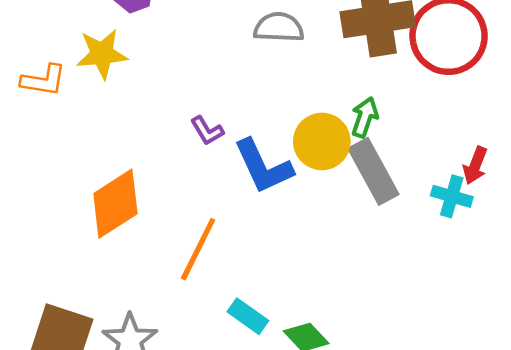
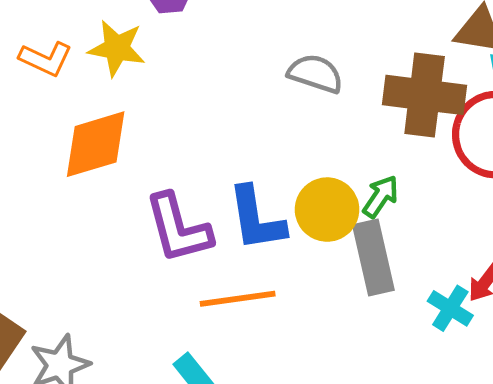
purple L-shape: (207, 131) -> (178, 228), moved, size x2.0
orange diamond: (115, 204) -> (96, 144), moved
orange line: (198, 249) -> (238, 299), moved, turned 40

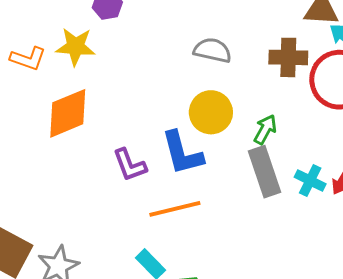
brown cross: (425, 95) -> (288, 57), size x0.7
yellow circle: (327, 210) -> (211, 112), moved
purple L-shape: (178, 228) -> (130, 165), size x0.7
cyan cross: (450, 308) -> (310, 181), moved

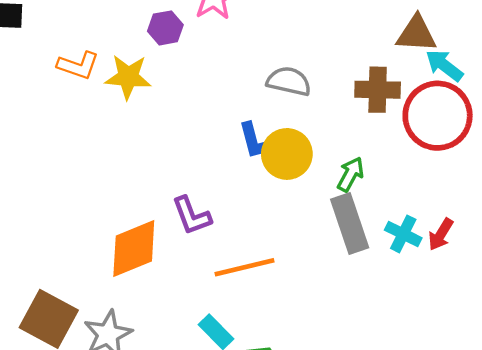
orange L-shape: (28, 59) -> (78, 65), moved
orange diamond: (68, 113) -> (134, 248), moved
blue L-shape: (182, 153) -> (256, 141), moved, size x0.7

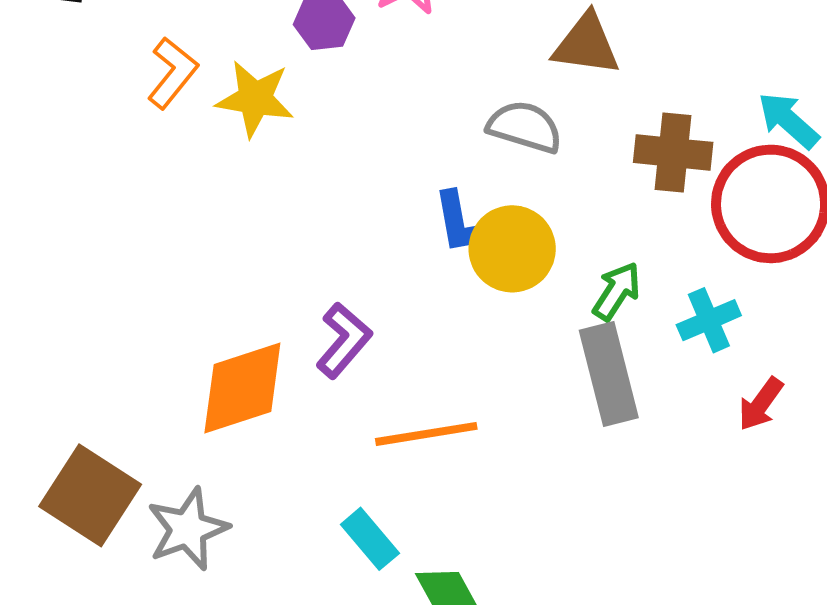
brown triangle: (416, 34) -> (586, 44), moved
orange L-shape: (78, 65) -> (172, 73), turned -75
purple L-shape: (192, 216) -> (344, 340), turned -123
cyan cross: (403, 234) -> (709, 320), moved, turned 36

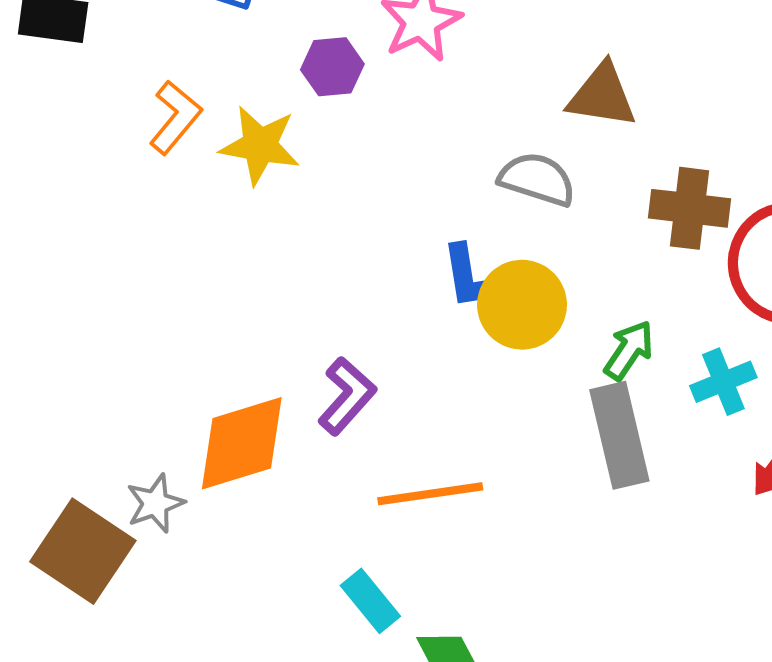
gray star: (188, 529) -> (155, 503), moved, size x0.7

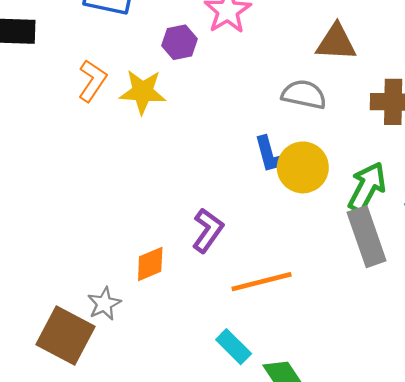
green arrow: (629, 350) -> (367, 187), size x1.4
orange diamond: (242, 443) -> (150, 264), size x0.6

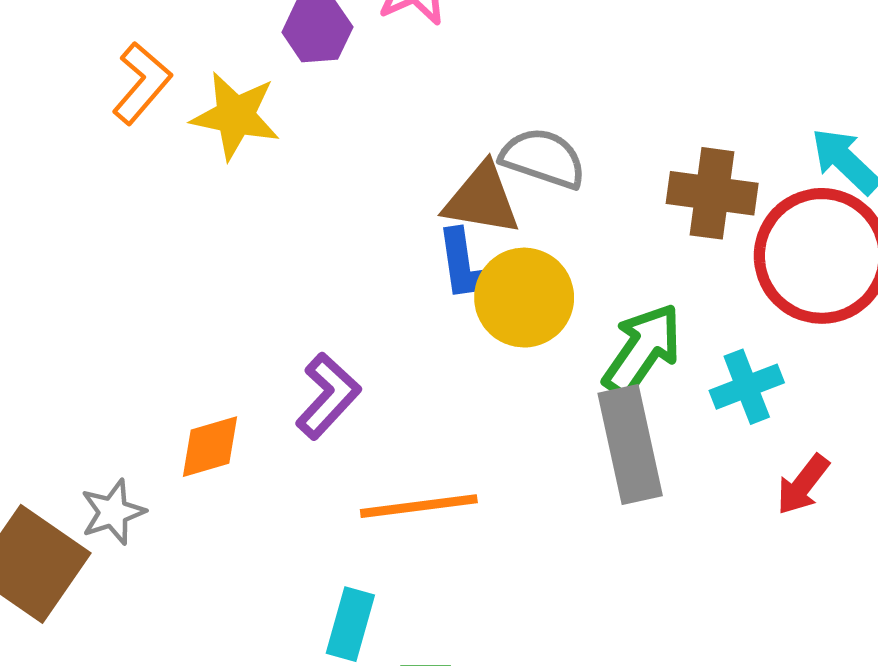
brown triangle: (336, 42) -> (482, 199), moved
cyan rectangle: (234, 347) -> (350, 624), turned 54

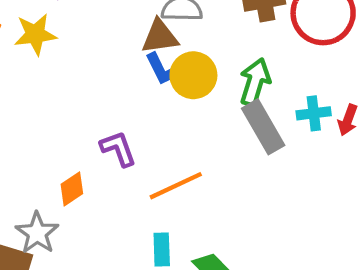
cyan cross: (747, 387) -> (314, 113), moved, turned 32
purple L-shape: (328, 396) -> (118, 149), turned -45
gray star: (113, 512) -> (37, 233), size x1.4

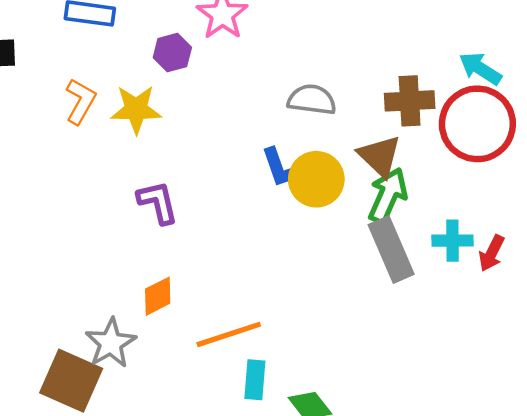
brown triangle: (160, 37) -> (380, 156), moved, turned 45
purple L-shape: (118, 149) -> (158, 202), moved
orange line: (176, 186) -> (229, 334), moved

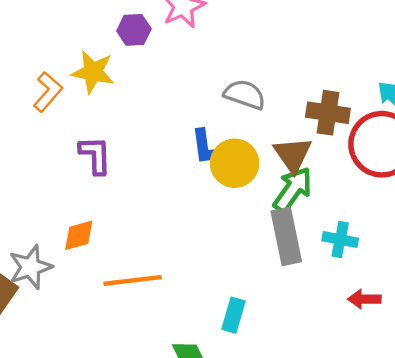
orange L-shape: (80, 101) -> (48, 92), moved
red arrow: (492, 253) -> (364, 299), moved, turned 52
cyan rectangle: (255, 380) -> (234, 315), moved

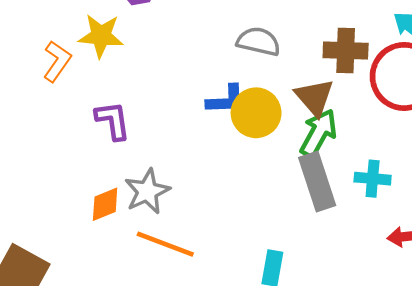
blue L-shape: (207, 147) -> (226, 100), turned -78
gray star: (30, 267) -> (147, 191), moved
orange line: (133, 280) -> (165, 244), turned 34

